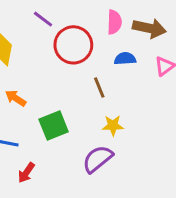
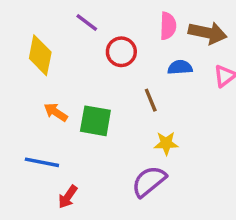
red circle: (73, 45) -> (121, 52), size x0.7
green square: (54, 125) -> (95, 121), moved, turned 32

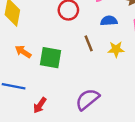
yellow star: (166, 143) -> (116, 49), moved
red arrow: (68, 197) -> (40, 105), moved

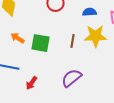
brown line: (89, 43) -> (72, 41), moved, turned 32
yellow star: (116, 49) -> (95, 36), size x1.6

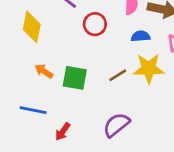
brown line: (72, 41) -> (118, 75), turned 48

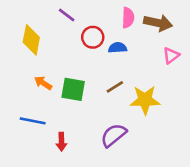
blue semicircle: (141, 36) -> (118, 48), moved
yellow star: (149, 68) -> (145, 100), moved
red arrow: (63, 132) -> (61, 142), turned -36

